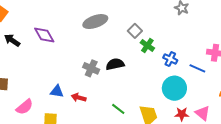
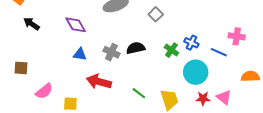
purple diamond: (44, 35) -> (76, 25), moved
green cross: (147, 45) -> (171, 50), moved
blue triangle: (57, 91) -> (80, 54), moved
red arrow: (79, 98) -> (99, 82), size x1.6

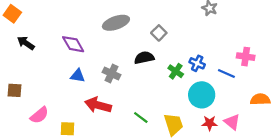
black semicircle: (136, 48) -> (144, 58), moved

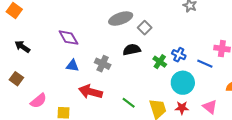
gray ellipse: (116, 23) -> (121, 19), moved
black arrow: (26, 43) -> (22, 47), moved
brown square: (15, 90) -> (16, 79), turned 32
red star: (210, 123) -> (182, 108), moved

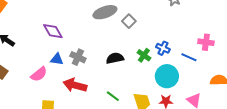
black semicircle: (132, 50) -> (115, 58), moved
gray cross: (103, 64) -> (78, 57), moved
pink semicircle: (38, 101) -> (39, 74), moved

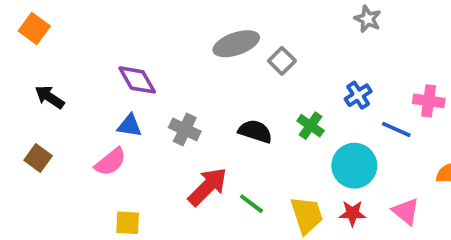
blue cross: (163, 48) -> (358, 95), moved, turned 32
black semicircle: (115, 58) -> (255, 131), turned 30
blue triangle: (57, 59) -> (130, 126), moved
red arrow: (75, 85) -> (208, 187), moved, turned 120

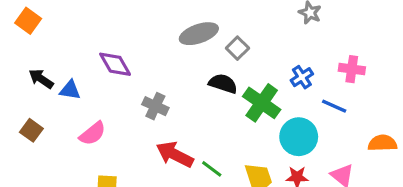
pink cross: (429, 101) -> (352, 69), moved
blue triangle: (130, 126) -> (70, 90), moved
green cross: (311, 126) -> (262, 103), size x1.6
black semicircle: (255, 131) -> (223, 84), moved
red arrow: (208, 187) -> (175, 154), turned -108

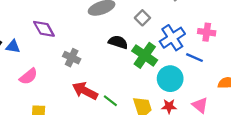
gray square: (237, 48) -> (142, 18), moved
blue cross: (302, 77) -> (172, 38), size x1.6

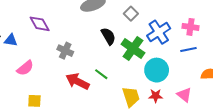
black semicircle: (118, 42) -> (108, 36), turned 42
blue line: (194, 58) -> (188, 50), moved, turned -35
green line: (110, 101) -> (101, 74), moved

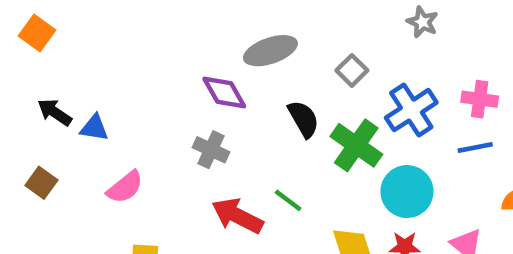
purple diamond: (40, 24) -> (224, 92), moved

